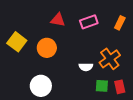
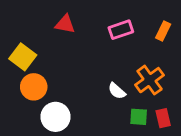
red triangle: (58, 20) -> (65, 24), moved
orange circle: (47, 48) -> (34, 87), moved
white semicircle: (86, 67) -> (117, 91), turned 40

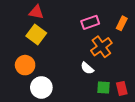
red triangle: (65, 24) -> (36, 12), moved
yellow square: (23, 57) -> (36, 35), moved
orange cross: (150, 80) -> (101, 47), moved

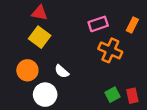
orange cross: (101, 47) -> (110, 50), turned -30
white semicircle: (87, 68) -> (62, 71), moved
green square: (103, 87) -> (112, 95), turned -32

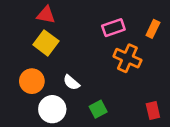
green square: (112, 95) -> (98, 109), moved

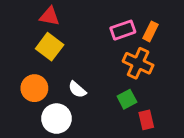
orange rectangle: (153, 29) -> (150, 31), moved
green square: (98, 109) -> (127, 99), moved
red rectangle: (153, 110) -> (146, 120), moved

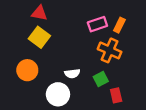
white semicircle: (77, 90) -> (72, 73), moved, turned -48
white circle: (56, 119) -> (58, 94), moved

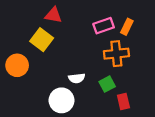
red triangle: (39, 13) -> (53, 15), moved
orange cross: (110, 50) -> (116, 54), turned -30
orange circle: (27, 70) -> (17, 65), moved

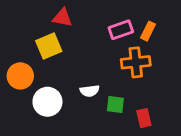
yellow square: (42, 40) -> (49, 46), turned 30
green square: (107, 84) -> (115, 104), moved, turned 35
white circle: (62, 100) -> (47, 102), moved

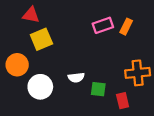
red triangle: (62, 18) -> (31, 15), moved
orange cross: (136, 62) -> (138, 73), moved

